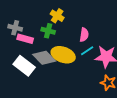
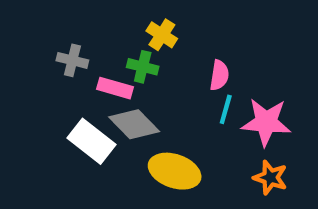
pink rectangle: (25, 39) -> (115, 88), moved
cyan line: (87, 51) -> (226, 109), turned -40
yellow ellipse: (63, 55) -> (175, 171), moved

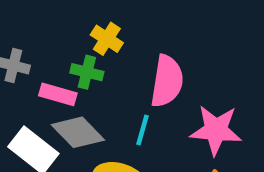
pink semicircle: (219, 75) -> (167, 81), size x1.6
cyan line: (226, 109) -> (142, 130), moved

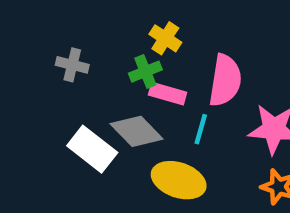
green cross: (87, 72) -> (145, 72), turned -36
pink rectangle: (58, 94) -> (168, 94), moved

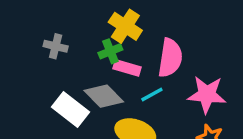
yellow cross: (165, 38) -> (125, 26), size x1.4
cyan line: (201, 129) -> (152, 94), turned 45

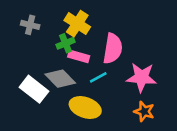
gray cross: (56, 46) -> (30, 25), moved

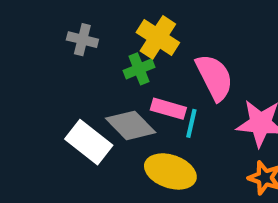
pink semicircle: (113, 49) -> (214, 77), turned -36
pink rectangle: (79, 56) -> (168, 109), moved
cyan line: (98, 77) -> (191, 123), turned -48

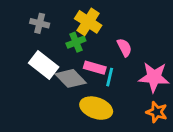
pink semicircle: (214, 77) -> (124, 47), size x0.6
white rectangle: (89, 142) -> (44, 65), moved

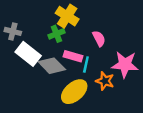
gray cross: (40, 23) -> (13, 31), moved
yellow ellipse: (96, 108) -> (74, 92), turned -60
orange star: (157, 112) -> (105, 81), moved

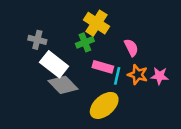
pink star: (125, 64) -> (160, 76), size x0.6
gray diamond: (52, 66) -> (63, 85), moved
orange star: (105, 81) -> (138, 75), moved

